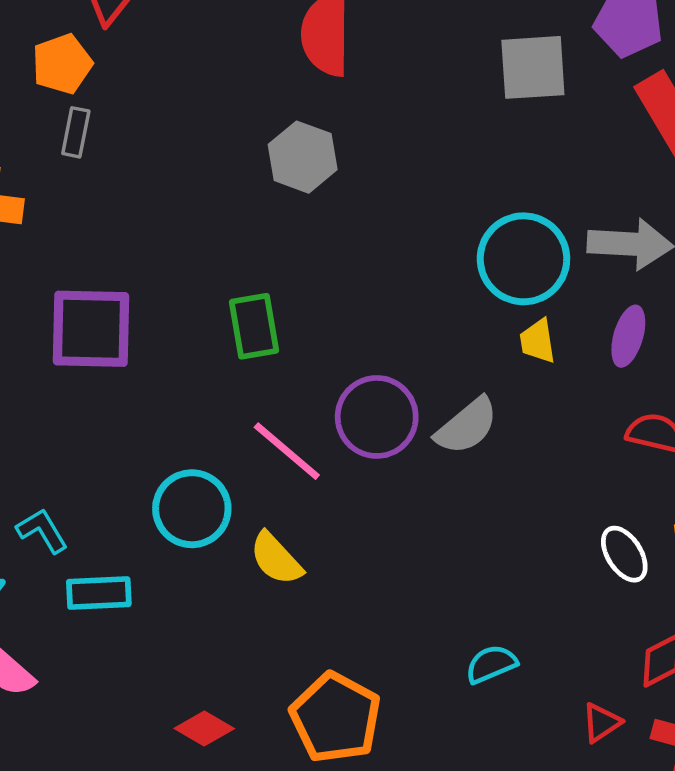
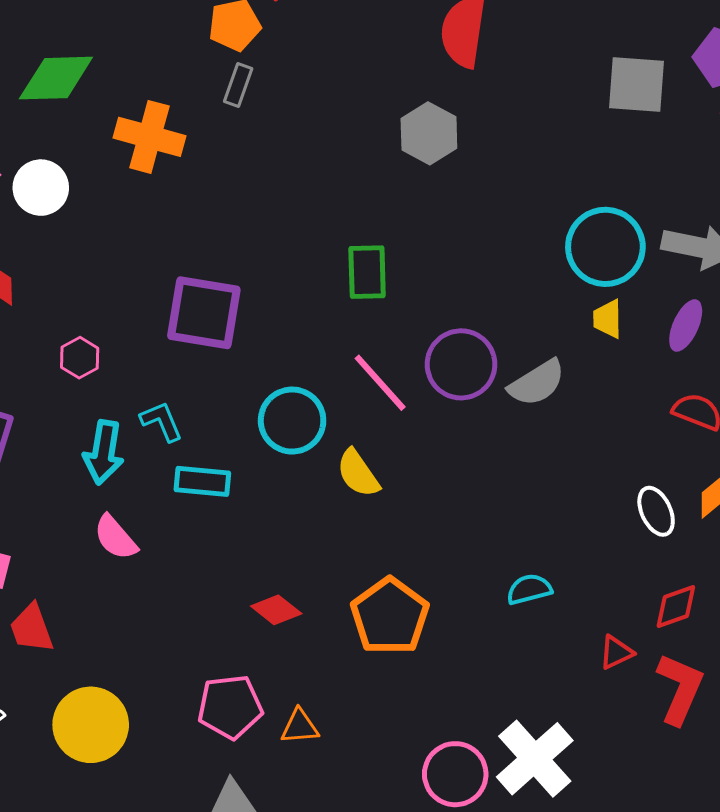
purple square: (91, 329) -> (204, 313), moved

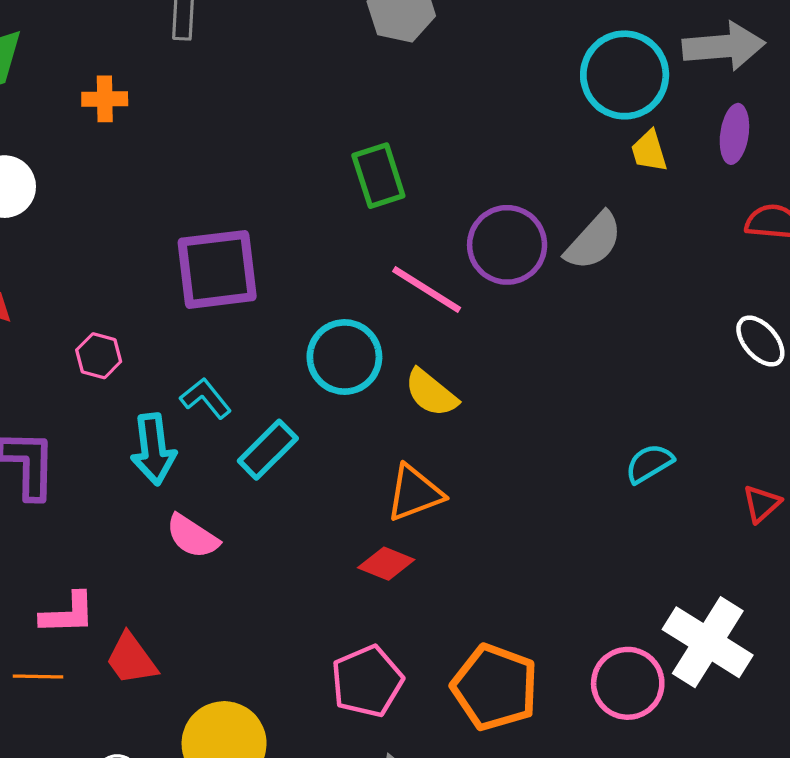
orange cross: (149, 137) -> (105, 99), size x0.6
cyan rectangle: (202, 481) -> (268, 450), turned -34
orange pentagon: (390, 616) -> (495, 687), moved
orange triangle: (300, 727) -> (415, 493), moved, size x1.4

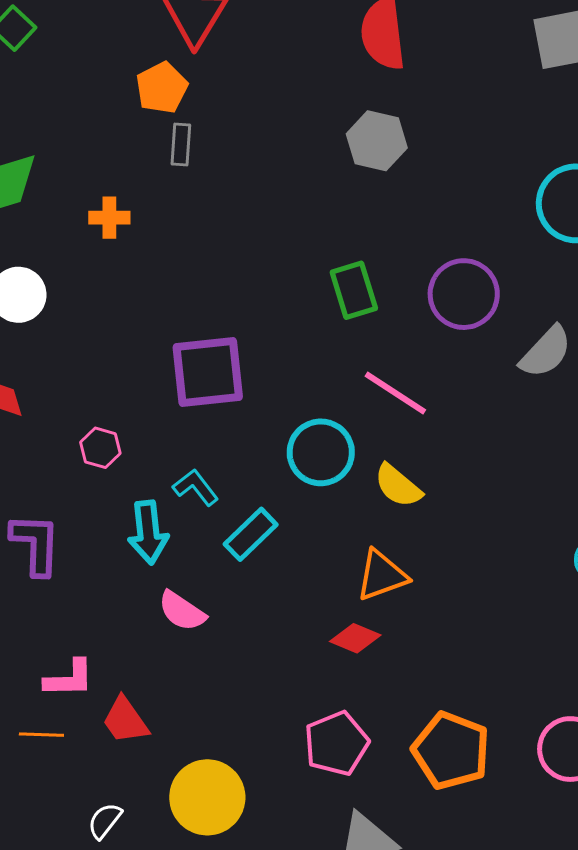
purple circle: (507, 245) -> (464, 294), moved

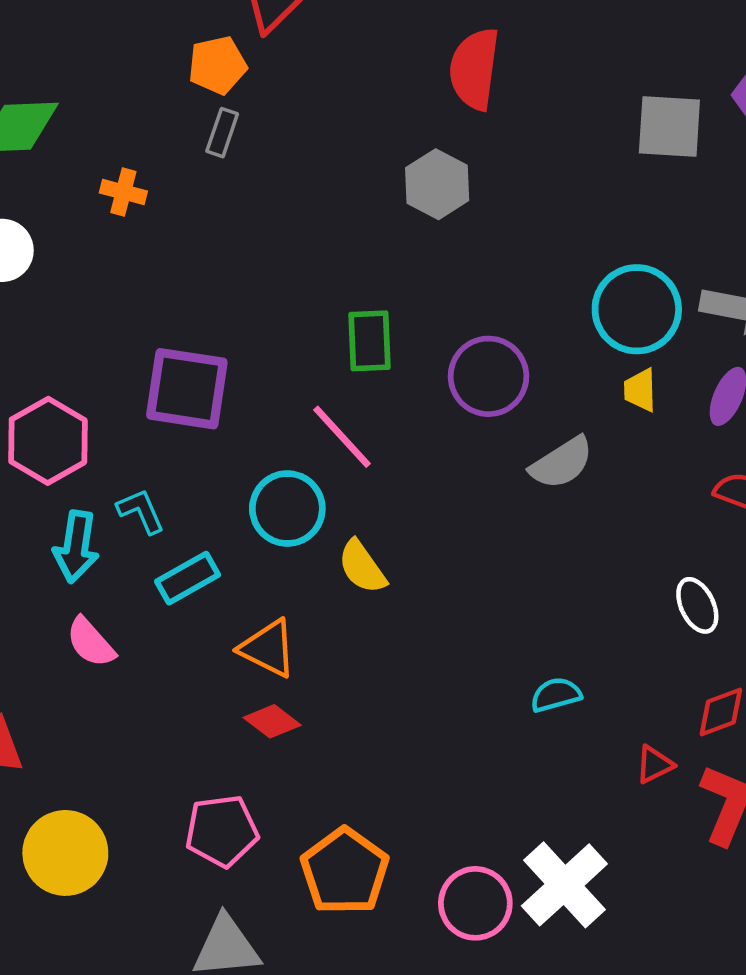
pink line: (395, 393) -> (342, 437), moved
pink hexagon: (100, 448) -> (48, 441), size x1.8
orange triangle: (382, 575) -> (268, 648), moved, turned 32

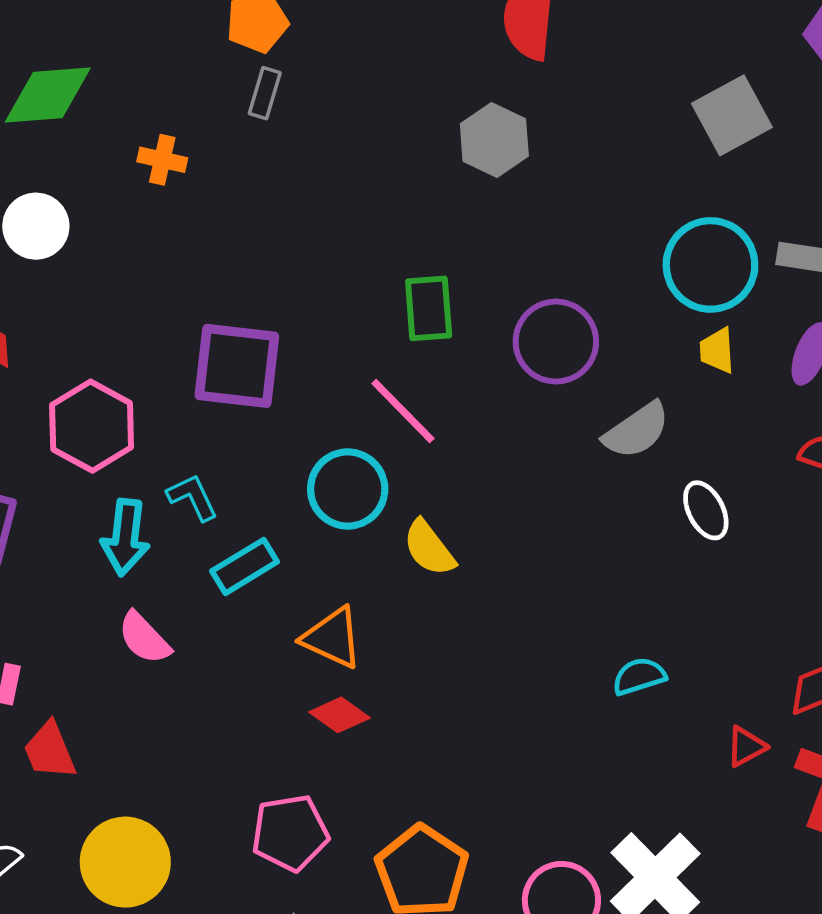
gray square: (669, 127) -> (732, 115), moved, turned -30
white ellipse: (697, 605) -> (706, 510), moved

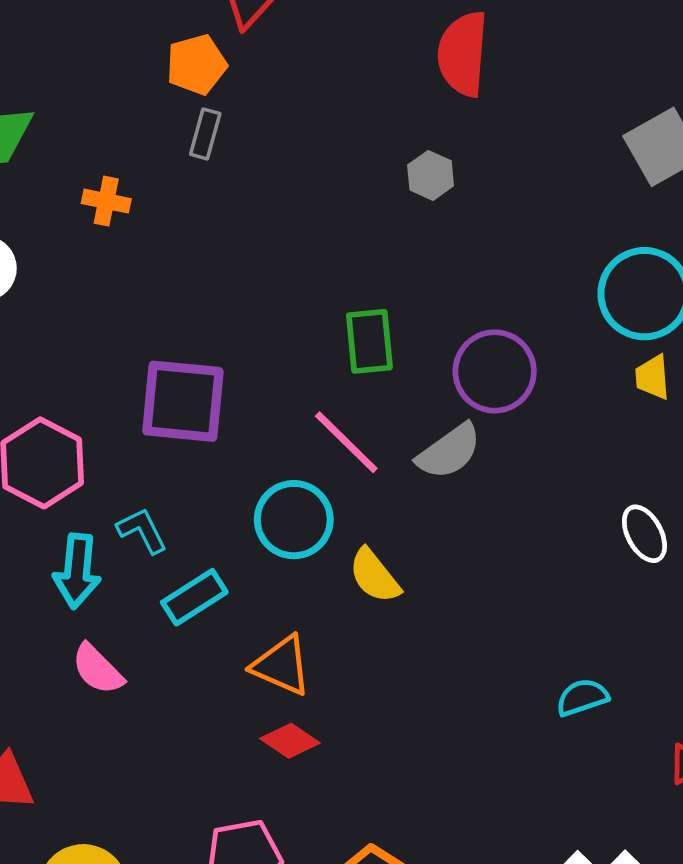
gray hexagon: (494, 140) -> (431, 175), size x0.7
gray semicircle: (637, 430) -> (449, 451), moved

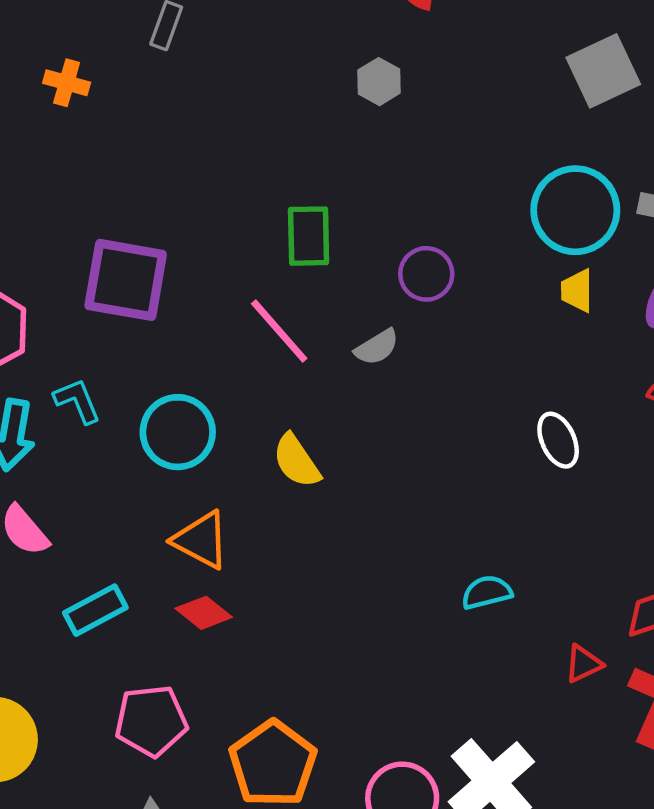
purple circle: (495, 371) -> (426, 274), size x0.7
gray semicircle: (449, 451) -> (377, 347), size x0.7
cyan circle: (294, 520) -> (178, 432), moved
cyan rectangle: (194, 597) -> (95, 610), moved

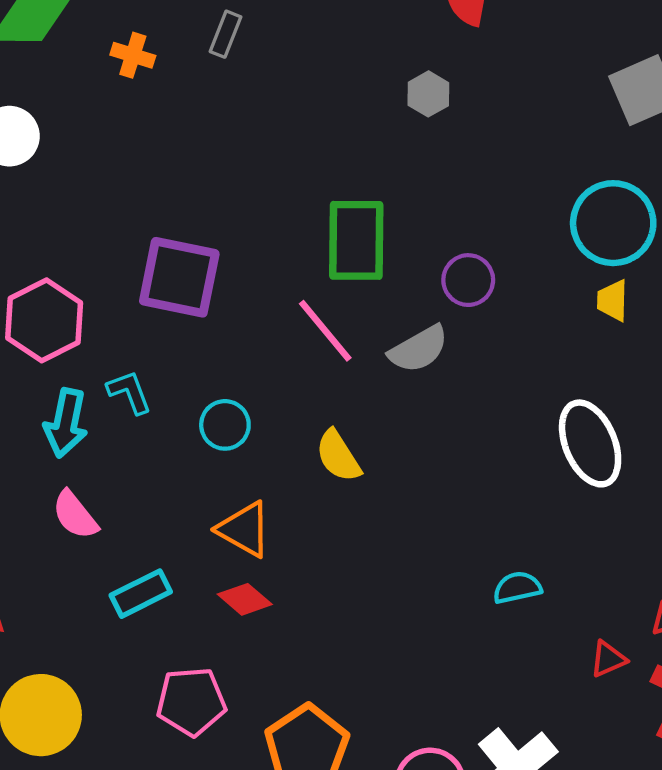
orange cross: (67, 83) -> (133, 55), moved
green rectangle: (309, 236) -> (356, 240), size x1.4
gray semicircle: (377, 347) -> (419, 349), size x1.4
cyan circle: (178, 432) -> (225, 425), size x0.7
white ellipse: (558, 440) -> (590, 443), size x1.6

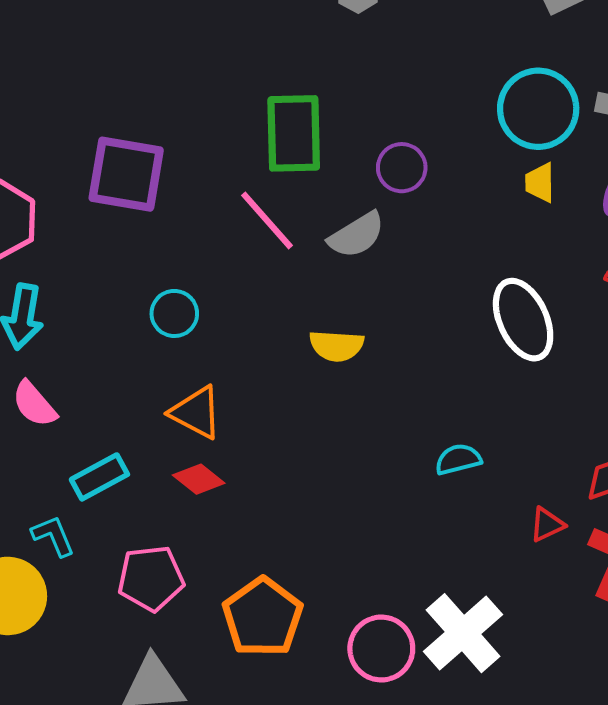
cyan L-shape: (129, 392) -> (53, 536), moved
yellow semicircle: (338, 456) -> (337, 346), moved, turned -52

